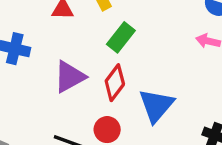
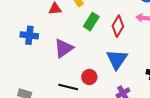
red diamond: (115, 83) -> (118, 26), moved

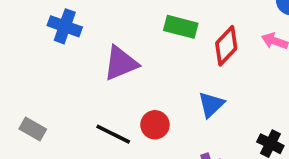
green rectangle: (91, 22) -> (181, 27), turned 60
blue triangle: (117, 59) -> (211, 105), size x0.7

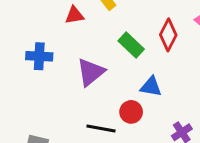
green rectangle: (181, 27) -> (131, 45), moved, turned 45
blue triangle: (211, 105) -> (151, 87), moved, turned -50

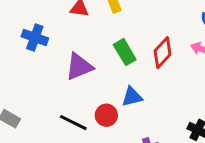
blue triangle: (151, 87) -> (132, 97), turned -40

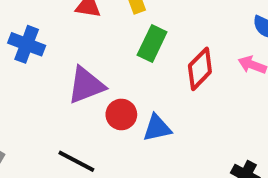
green rectangle: (125, 52) -> (152, 44), moved, turned 55
red circle: (106, 115) -> (121, 114), moved

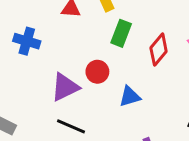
purple triangle: (86, 85) -> (65, 87), moved
red circle: (121, 114) -> (97, 72), moved

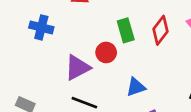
green rectangle: (121, 33) -> (126, 30), moved, turned -35
blue triangle: (130, 96) -> (136, 87), moved

